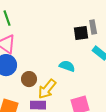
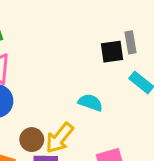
brown circle: (29, 79) -> (32, 140), moved

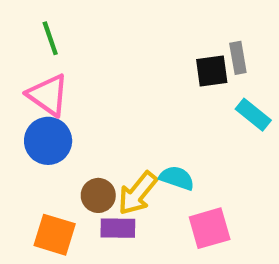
cyan semicircle: (90, 103) -> (177, 178), moved

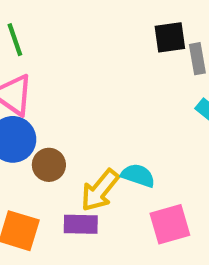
black square: (212, 71) -> (170, 37), moved
brown circle: (98, 195) -> (49, 165), moved

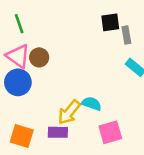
brown circle: (49, 165) -> (39, 57), moved

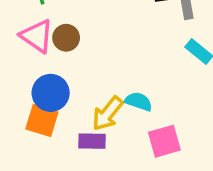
blue circle: (18, 82) -> (51, 93), moved
orange square: (22, 136) -> (42, 120), moved

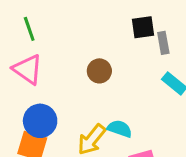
brown circle: (66, 38) -> (99, 71), moved

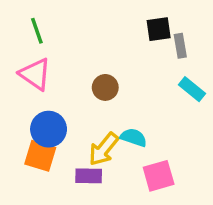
brown circle: (99, 71) -> (105, 87), moved

